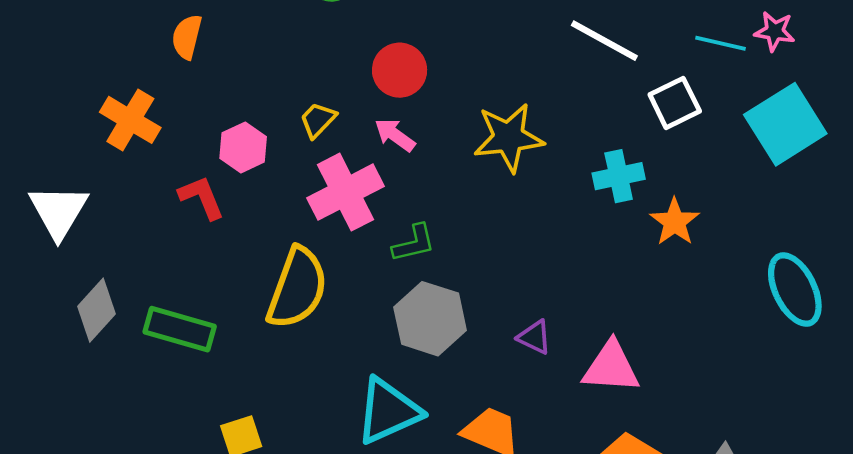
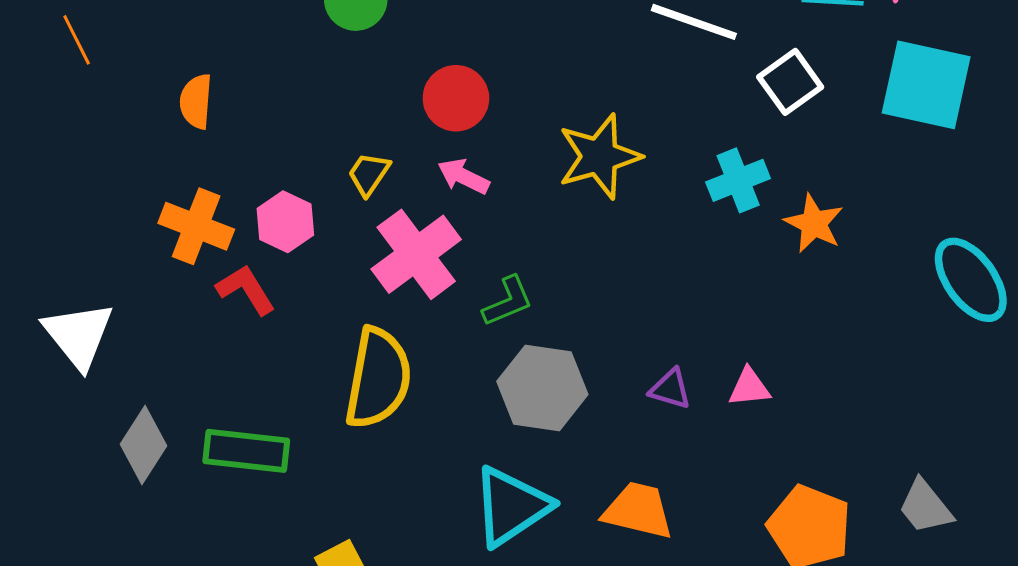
orange cross: (130, 120) -> (196, 226), moved
cyan square: (785, 124) -> (926, 85), turned -36
pink triangle: (611, 367) -> (749, 387), moved, size x0.6

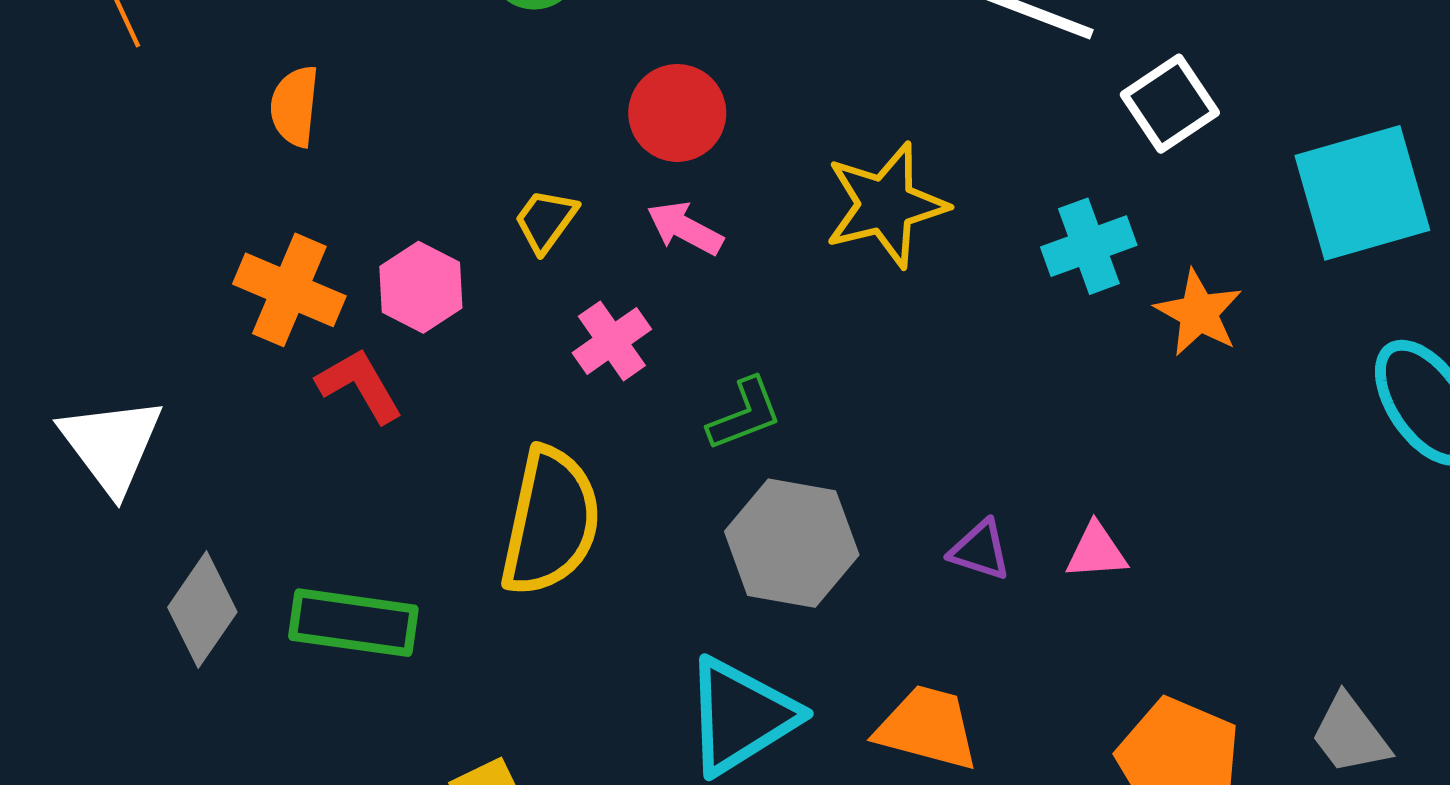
cyan square: (926, 85) -> (1362, 193), moved, turned -30
pink cross: (416, 254) -> (612, 341), size x0.6

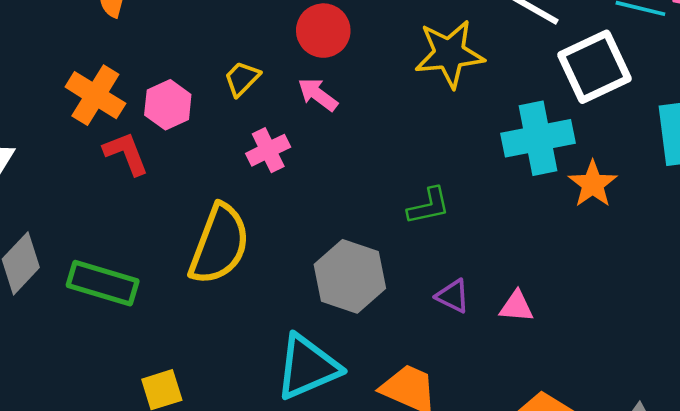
white square: (1170, 104) -> (594, 67), size x1.4
yellow star: (886, 205) -> (449, 54), moved
cyan cross: (1089, 246) -> (538, 138), size x1.4
green L-shape: (745, 414) -> (429, 206), moved

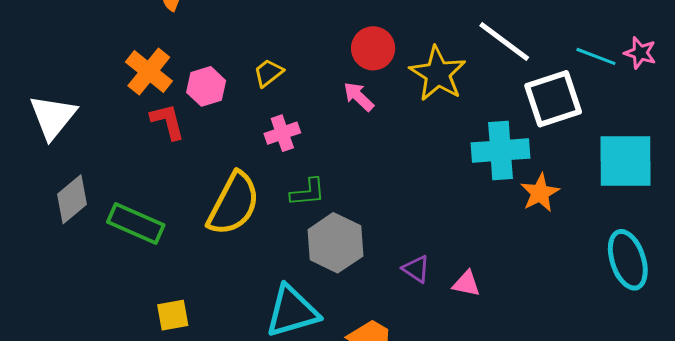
red circle: (323, 31) -> (373, 48), moved
yellow star: (449, 54) -> (438, 74), turned 30
pink arrow: (318, 95) -> (359, 97), moved
green L-shape: (429, 206) -> (308, 192), moved

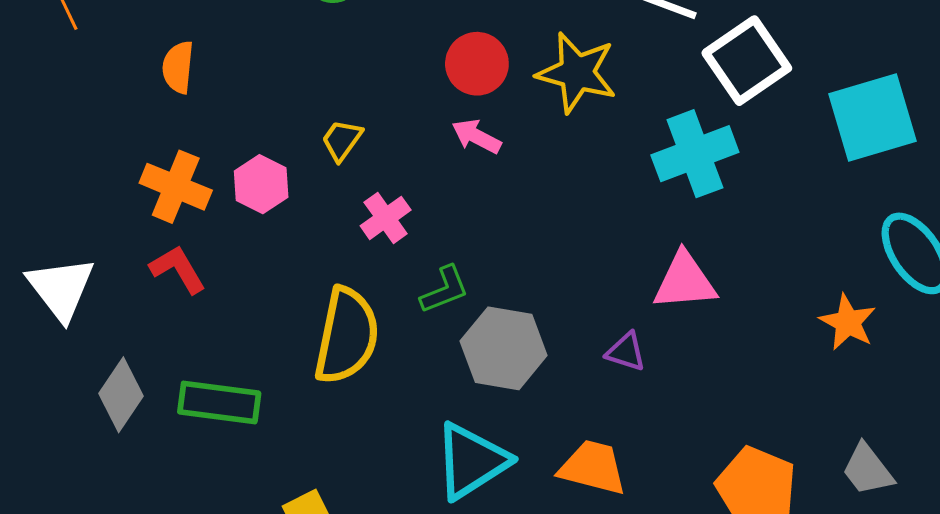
red L-shape: (168, 121) -> (178, 269), moved
orange star: (540, 193) -> (848, 322), moved
pink triangle: (466, 284) -> (685, 281), moved, size x1.6

